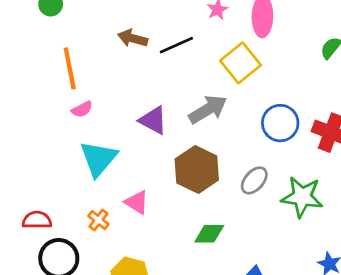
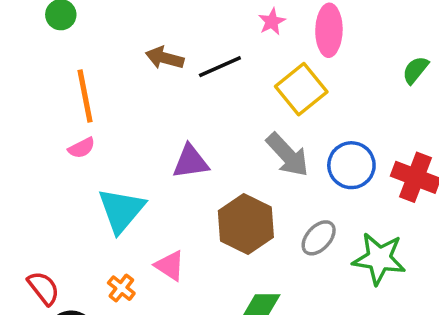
pink semicircle: (82, 109) -> (82, 148), moved
gray arrow: (208, 109) -> (287, 155), moved, turned 78
purple triangle: (153, 120) -> (191, 162), turned -36
red semicircle: (37, 220) -> (43, 288), turned 52

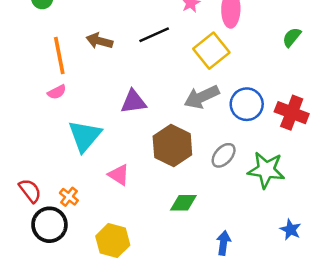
brown arrow: (165, 58) -> (99, 41), moved
gray arrow: (287, 155) -> (202, 97), turned 108
orange cross: (121, 288) -> (69, 197), moved

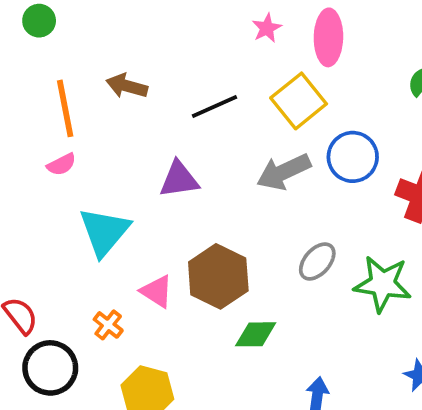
black line: (154, 35) -> (215, 107), moved
blue circle: (247, 104) -> (353, 157), moved
brown hexagon: (172, 146) -> (218, 276), moved
orange cross: (69, 197) -> (108, 325), moved

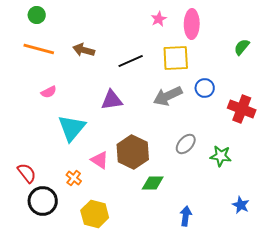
yellow square: (299, 101) -> (176, 58), turned 36
orange line: (65, 108) -> (39, 49), moved, turned -64
blue circle: (353, 157) -> (205, 88), size x0.7
green star: (383, 284) -> (221, 156), size x0.7

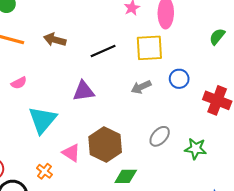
gray arrow: (168, 96) -> (141, 87), size x0.7

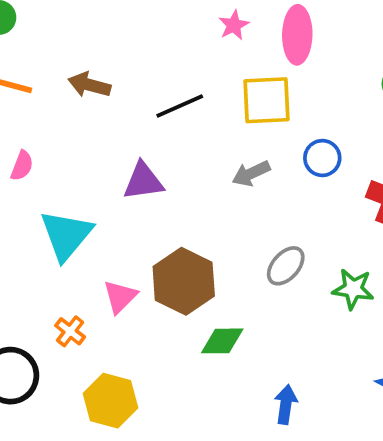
pink semicircle: (19, 83) -> (22, 166), turned -42
pink triangle: (71, 153) -> (120, 297), turned 42

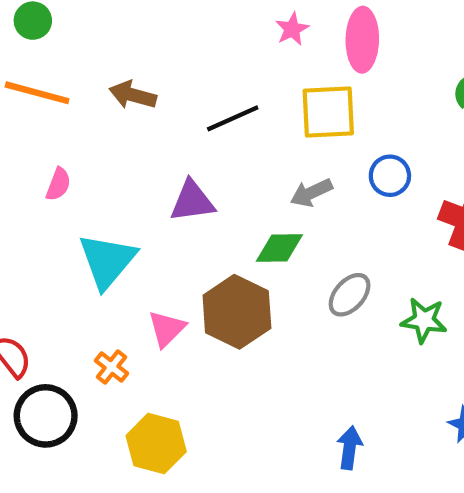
green diamond: (222, 341) -> (279, 248), moved

